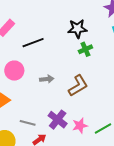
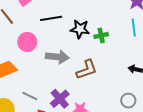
black star: (77, 29) -> (80, 29), moved
gray arrow: (47, 79) -> (57, 57), size x1.6

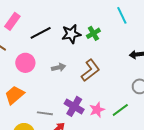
gray arrow: (57, 57) -> (59, 67), size x0.6

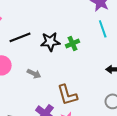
gray arrow: (59, 67) -> (34, 74), turned 32
brown L-shape: (90, 70) -> (67, 95), moved, turned 105

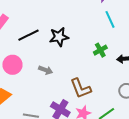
green cross: (72, 44) -> (100, 50), moved

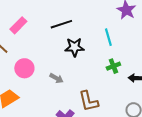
cyan line: (110, 19) -> (108, 37), moved
black line: (28, 35) -> (61, 24), moved

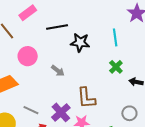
black line: (61, 24) -> (57, 27), moved
green cross: (113, 66) -> (116, 67), turned -32

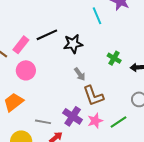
pink rectangle: (28, 13) -> (21, 45), moved
cyan line: (115, 37) -> (97, 16), moved
gray arrow: (58, 71) -> (80, 74), moved, turned 32

